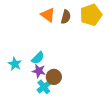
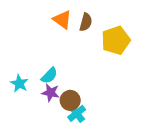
yellow pentagon: (91, 15) -> (116, 40), moved
cyan cross: (44, 87) -> (77, 113), moved

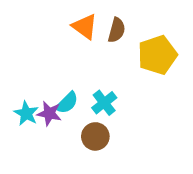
purple star: (51, 93) -> (49, 113), moved
cyan cross: (77, 113) -> (104, 103), moved

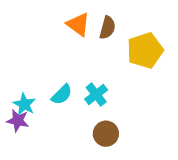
purple star: (49, 113) -> (18, 121), moved
brown circle: (95, 136) -> (106, 134), moved

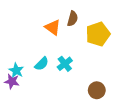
orange triangle: (78, 24) -> (53, 27), moved
brown circle: (106, 134) -> (97, 90), moved

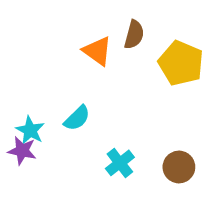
yellow pentagon: (98, 34) -> (181, 63), turned -30
cyan cross: (65, 64) -> (120, 163), moved

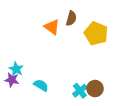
cyan semicircle: (77, 118) -> (41, 85), moved, turned -104
cyan cross: (120, 163) -> (80, 91), moved

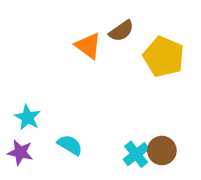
brown semicircle: (71, 18) -> (121, 31), turned 40
purple star: (12, 80) -> (20, 152), moved

